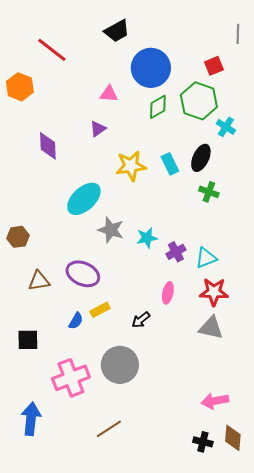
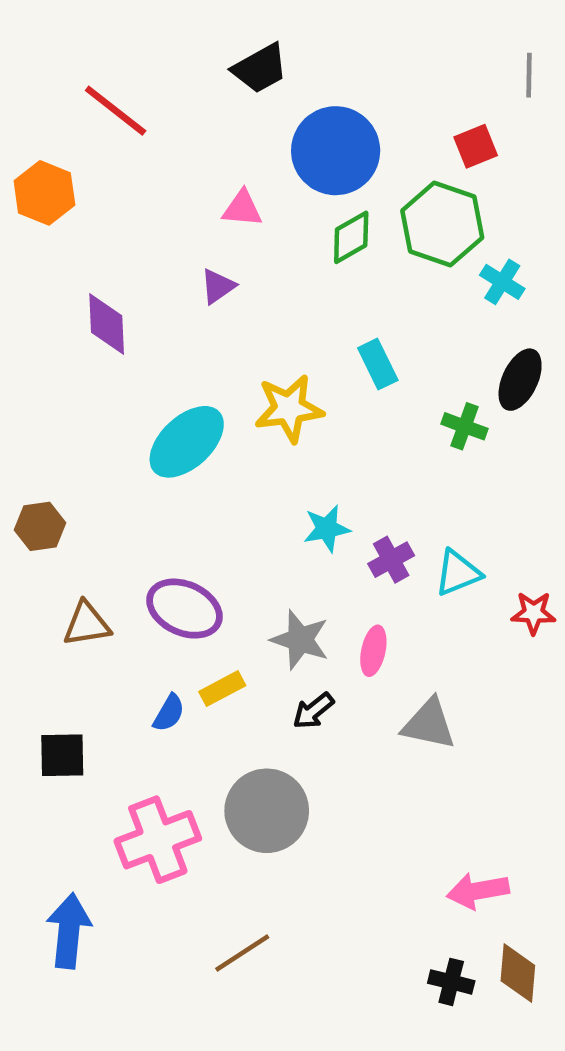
black ellipse: (201, 158) -> (520, 380), moved
yellow star: (131, 166) -> (289, 409), moved
gray star: (111, 230) -> (300, 640), moved
red star: (214, 292) -> (533, 613), moved, size x0.7
gray triangle: (211, 328) -> (429, 724), moved

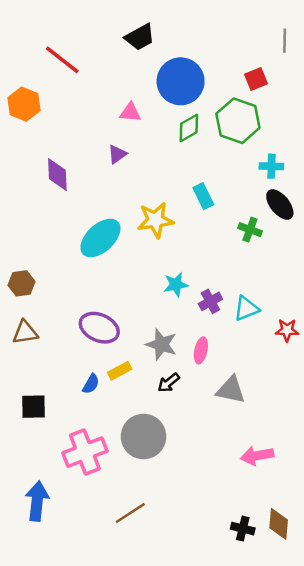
cyan cross: (502, 282) -> (271, 166), moved, turned -30
black ellipse: (520, 380) -> (280, 205), turned -64
brown triangle: (87, 624) -> (25, 332), moved
pink arrow: (478, 891) -> (257, 456), moved

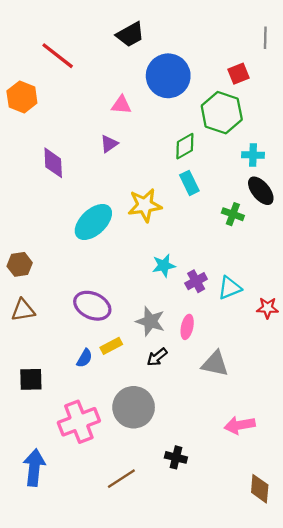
green diamond: (189, 128) -> (185, 146), moved
black cross: (243, 529) -> (176, 457), moved

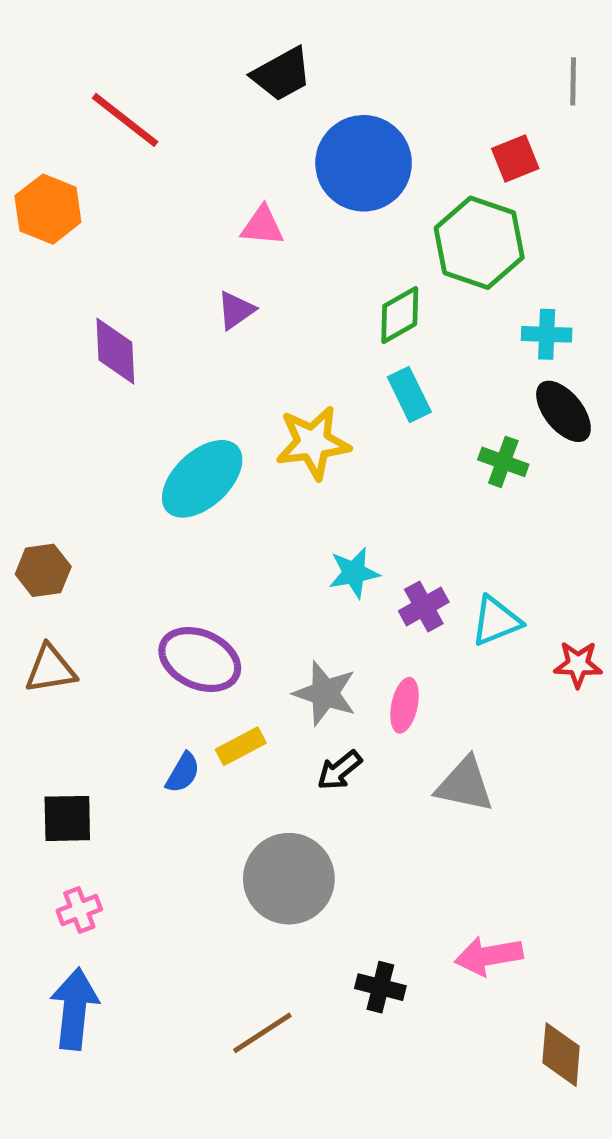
pink cross: (79, 422) -> (79, 910), moved, size x0.5
pink arrow: (240, 425) -> (489, 956), moved

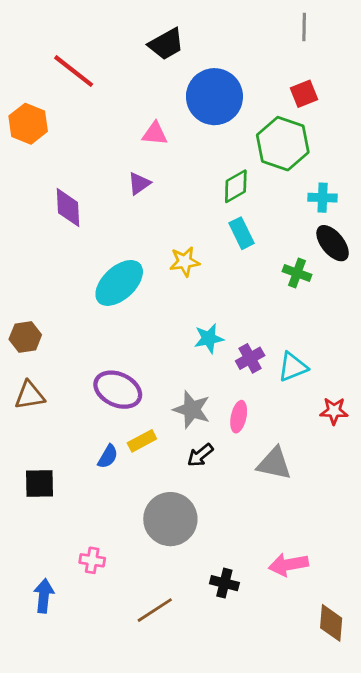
gray line: (573, 81) -> (304, 27), moved
yellow star: (313, 443) -> (185, 262), size x0.7
red star: (578, 664) -> (334, 411), moved
pink cross: (79, 910) -> (92, 560), moved, turned 30
blue arrow: (74, 1009) -> (44, 596), size x0.7

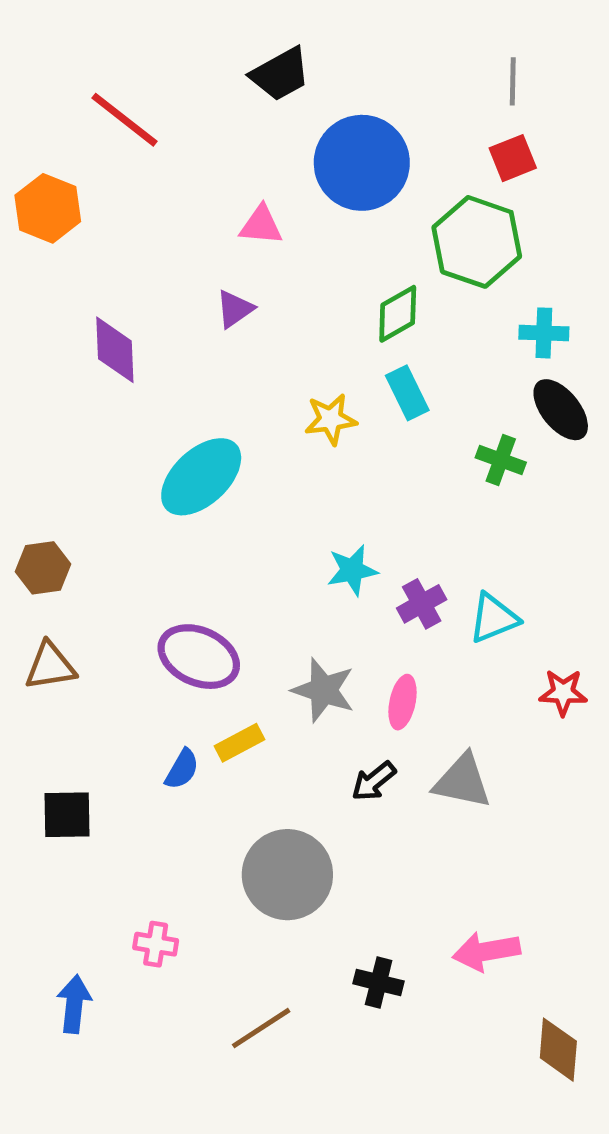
gray line: (304, 27) -> (513, 81), moved
yellow star: (185, 262) -> (331, 419), moved
black arrow: (200, 455) -> (374, 781), moved

